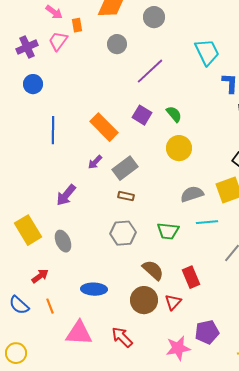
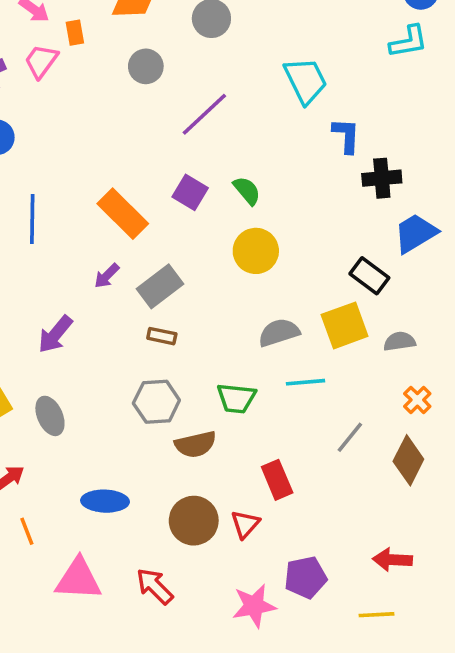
brown semicircle: (153, 270) -> (195, 444), moved, turned 125

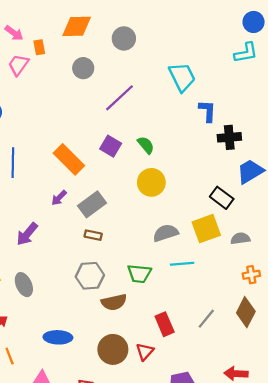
orange cross: (417, 400) -> (251, 275), turned 35
gray line: (350, 437) -> (206, 319), moved

